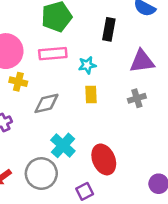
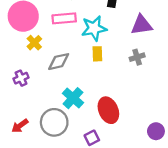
cyan star: (87, 65) -> (94, 28), size x1.6
yellow cross: (18, 82) -> (34, 43), turned 32

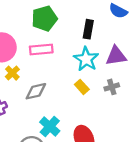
cyan star: (94, 28) -> (86, 59), moved, turned -30
yellow rectangle: (97, 54) -> (82, 87), moved, turned -40

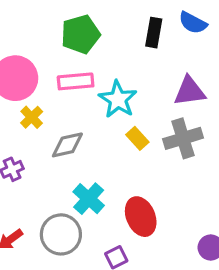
black rectangle: (88, 29) -> (154, 33), moved
cyan star: (86, 59) -> (118, 99), moved
gray cross: (112, 87) -> (183, 138), size x1.6

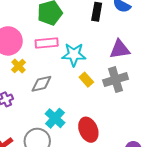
cyan star: (118, 99) -> (74, 55), turned -30

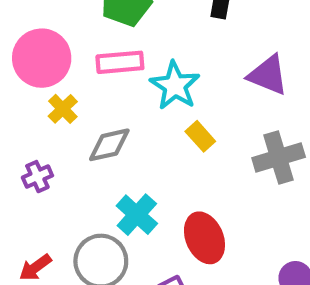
purple triangle: (120, 49) -> (268, 75), turned 30
cyan star: (74, 55) -> (175, 86), turned 30
gray cross: (116, 80) -> (279, 157), moved

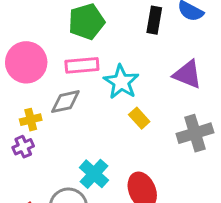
yellow cross: (63, 109) -> (31, 120), moved, turned 30
gray diamond: (109, 145) -> (65, 102), moved

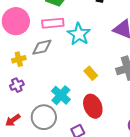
yellow rectangle: (139, 118) -> (91, 73), moved
purple cross: (23, 147) -> (17, 85), moved

